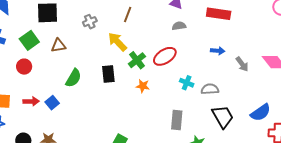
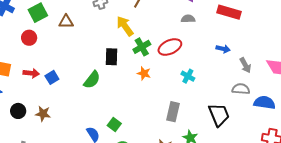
green semicircle: (73, 78) -> (92, 80), moved
gray semicircle: (210, 89) -> (241, 89), moved
blue semicircle: (261, 113) -> (264, 103), moved, turned -145

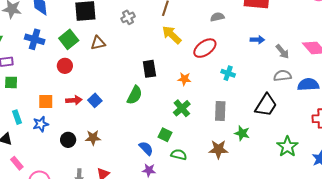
yellow arrow: (125, 26) -> (172, 35), moved
green cross: (142, 47) -> (182, 108), moved
black trapezoid: (219, 115) -> (266, 105), turned 65

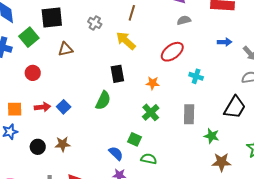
gray cross: (128, 17) -> (95, 23), turned -32
yellow arrow: (172, 35) -> (126, 41), moved
green square: (69, 39) -> (29, 37), moved
brown star: (218, 149) -> (221, 162), moved

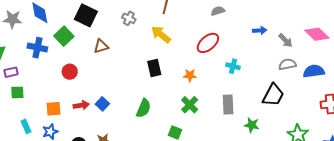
black square: (52, 18) -> (86, 15), turned 35
green semicircle: (103, 100) -> (144, 108), moved

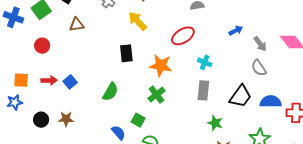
blue arrow: (260, 30) -> (236, 30), turned -32
gray semicircle: (287, 64) -> (259, 68), turned -120
blue semicircle: (314, 71) -> (271, 102), moved
orange star: (190, 75) -> (161, 65), size x1.6
gray rectangle: (228, 105) -> (203, 90), moved

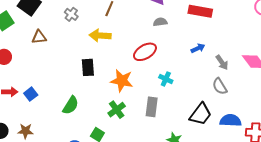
yellow arrow: (138, 21) -> (100, 36), turned -45
gray rectangle: (203, 90) -> (152, 107), moved

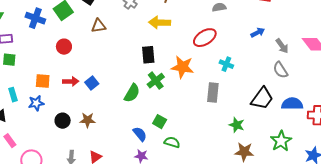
green cross: (117, 110) -> (156, 81), moved

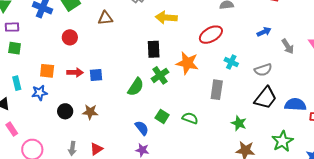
gray semicircle: (281, 70) -> (263, 70), moved, turned -78
blue square: (92, 83) -> (96, 75), turned 32
green semicircle: (172, 142) -> (190, 118), moved

